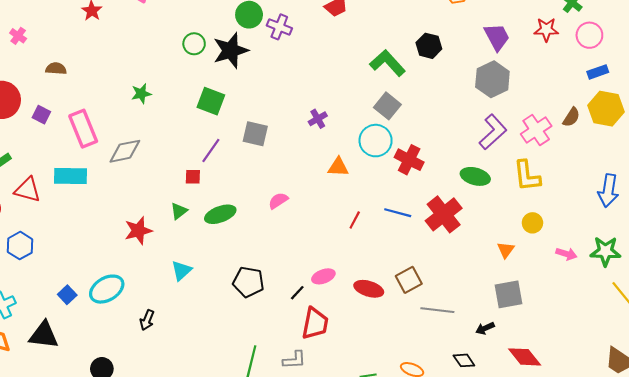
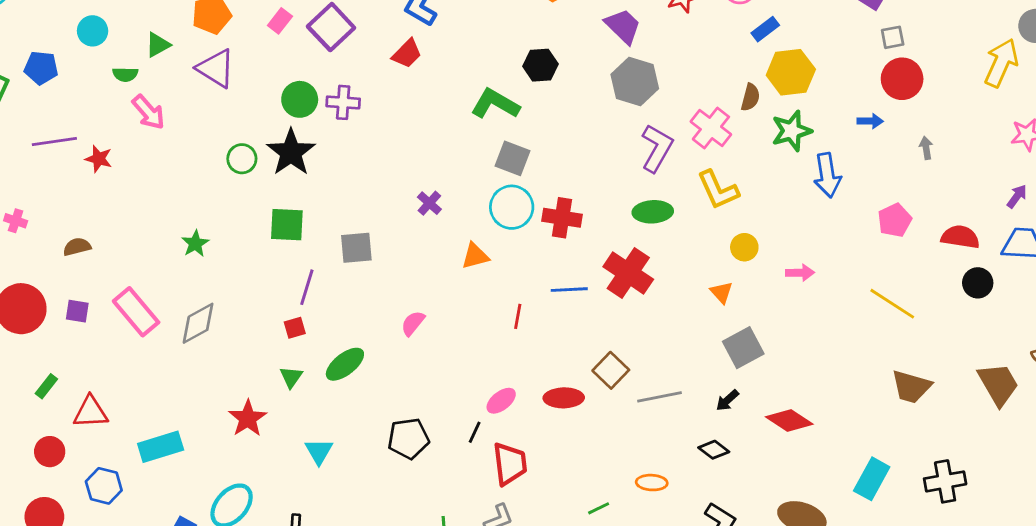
cyan rectangle: (71, 176) -> (161, 447), moved
green star: (605, 251) -> (792, 131), moved

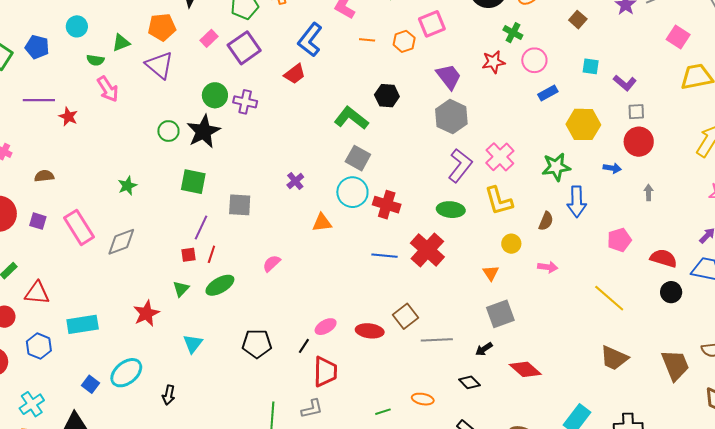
yellow hexagon: (791, 72) -> (583, 124), moved
brown semicircle: (750, 97) -> (546, 221), moved
red line: (518, 316) -> (211, 254), moved

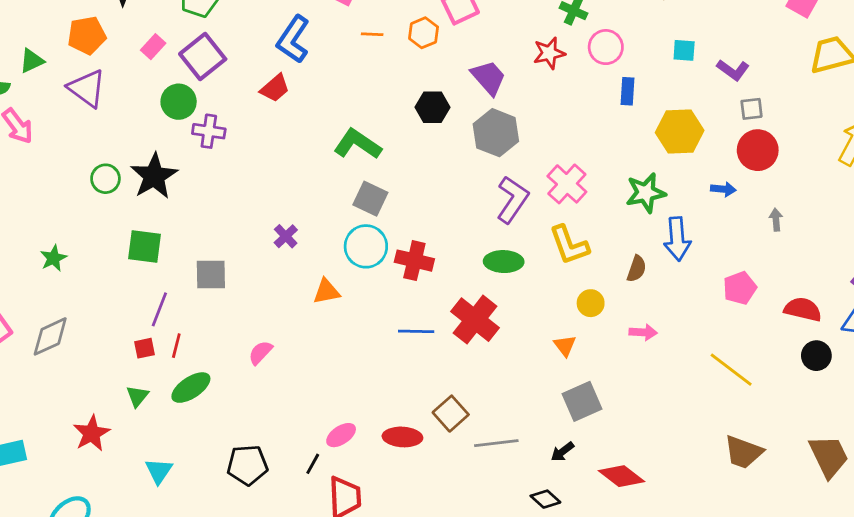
blue rectangle: (548, 93) -> (628, 91), turned -54
green circle: (215, 95) -> (179, 102), moved
black hexagon: (387, 96) -> (432, 107), moved

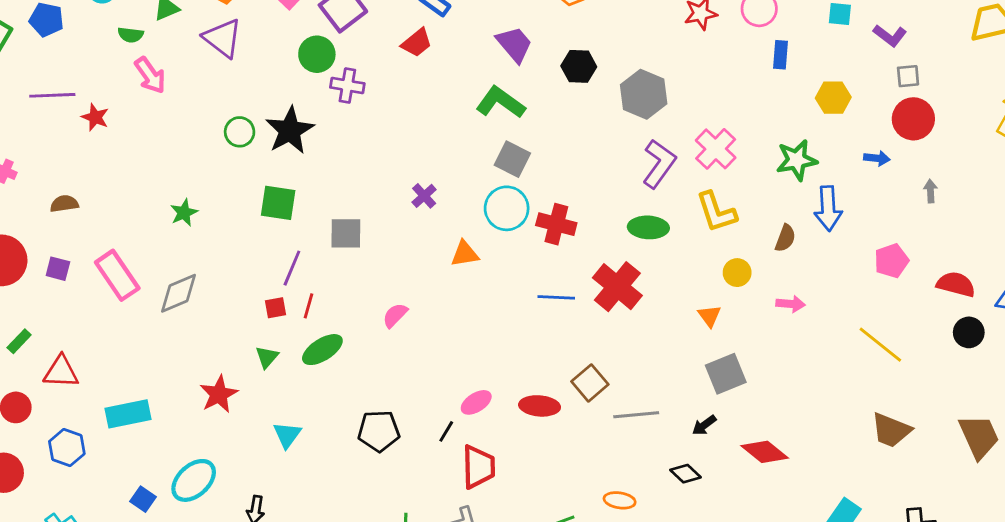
purple trapezoid: (489, 78) -> (514, 44), moved
yellow hexagon: (680, 131) -> (833, 98), size x0.7

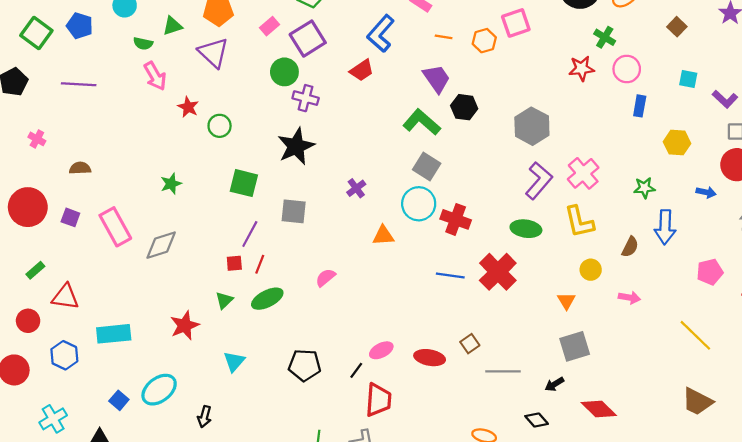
black hexagon: (579, 66) -> (464, 107), moved
red star: (95, 117) -> (188, 107), moved
black star: (290, 130) -> (296, 146), moved
green star: (797, 160) -> (644, 188), size x0.7
brown square: (590, 383) -> (470, 344), size x0.7

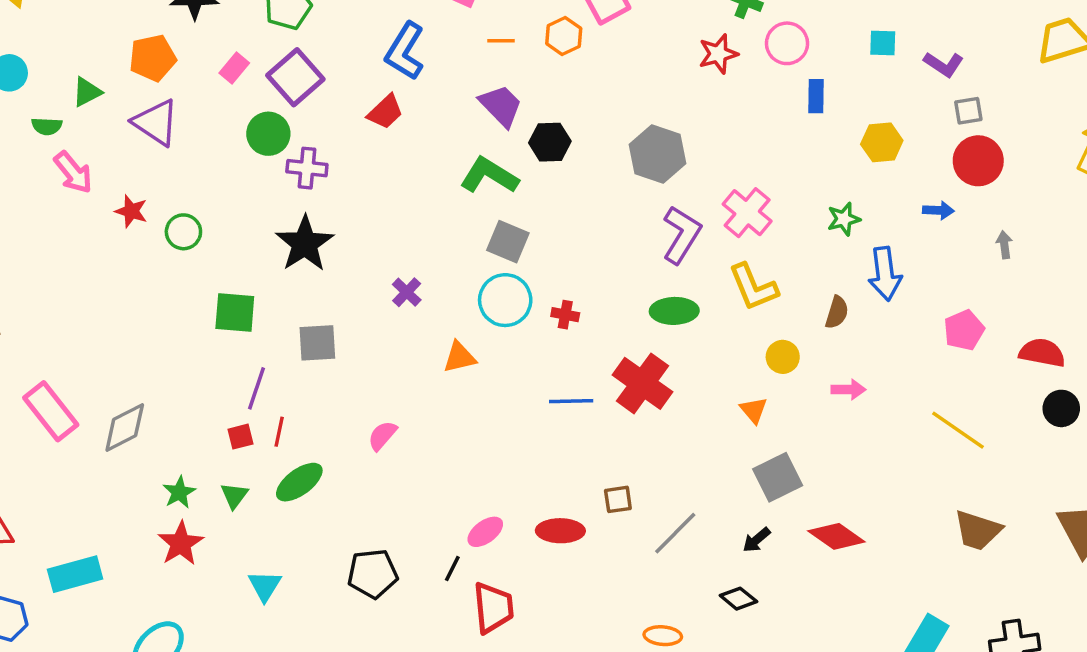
green star: (171, 184) -> (179, 492), moved
red cross: (456, 219) -> (565, 315), size x0.6
brown square: (470, 344) -> (618, 499), turned 36
gray line: (503, 371) -> (675, 533), turned -36
red diamond: (599, 409) -> (836, 536), moved

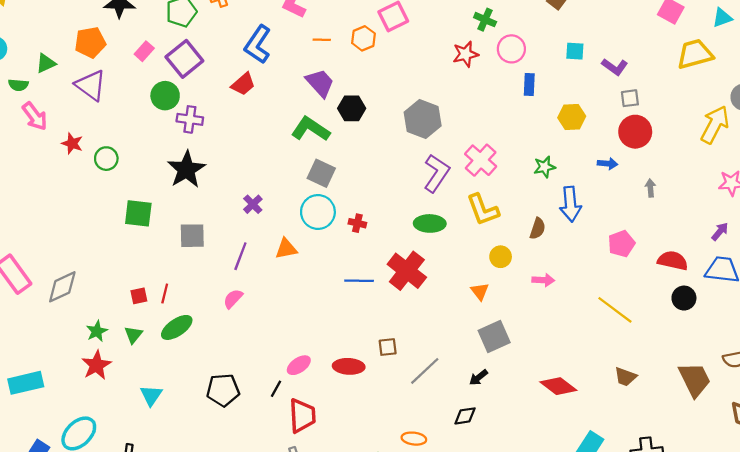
purple line: (257, 388) -> (240, 256), moved
brown trapezoid: (978, 530) -> (625, 377), size x0.7
red diamond: (836, 536) -> (558, 386), moved
black diamond: (738, 599) -> (465, 416), turned -50

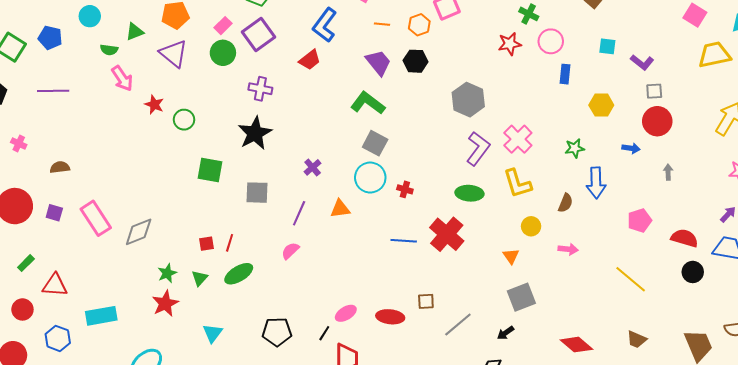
green circle: (165, 96) -> (223, 53), moved
black hexagon: (352, 108) -> (416, 61), moved

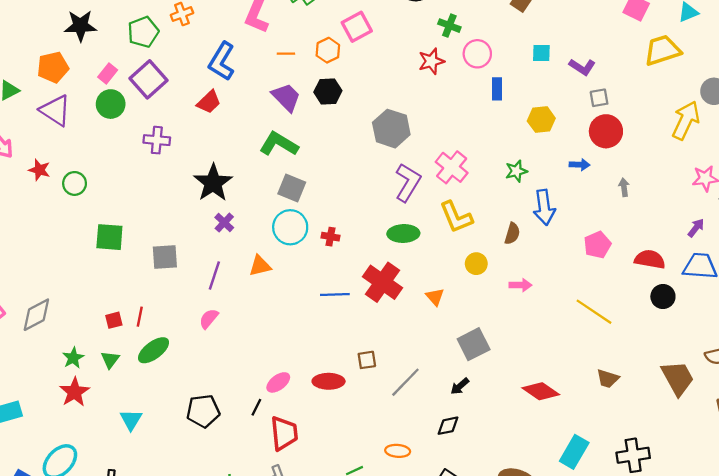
black star: (255, 133) -> (213, 183), moved
orange triangle: (511, 256) -> (435, 297), moved

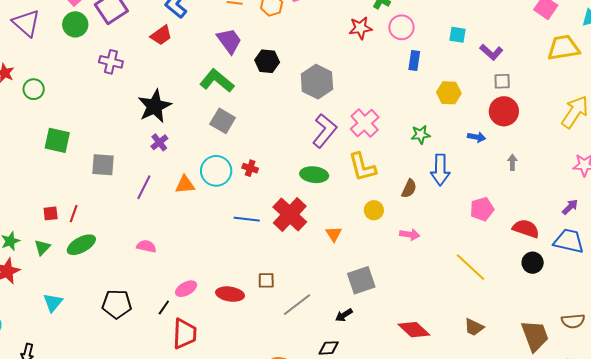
black hexagon: (328, 91) -> (267, 61), moved
cyan circle: (290, 227) -> (216, 171), moved
pink semicircle: (209, 319) -> (146, 246), moved, turned 54

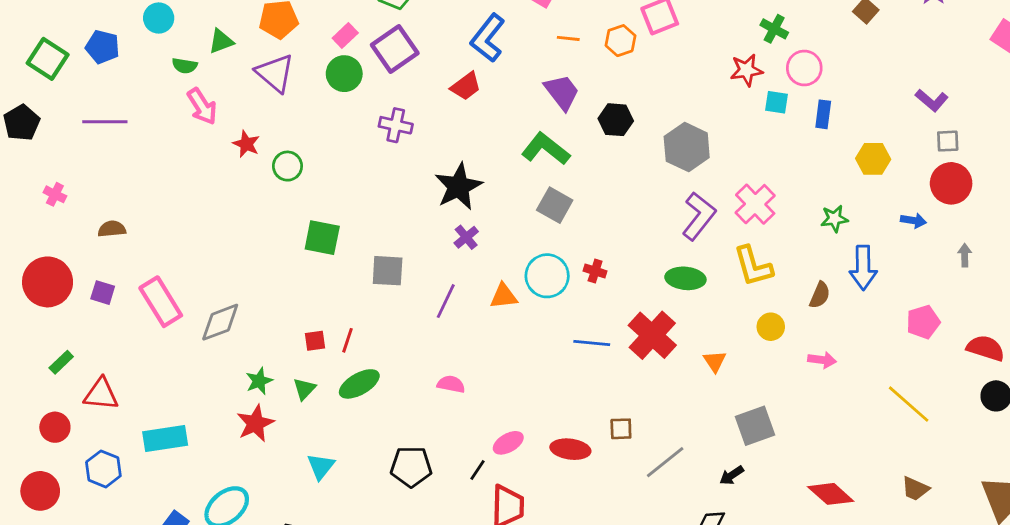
cyan square: (457, 35) -> (776, 102), moved

